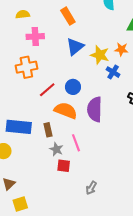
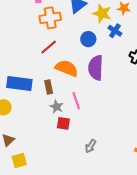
orange cross: (26, 67) -> (50, 18), moved
blue circle: (73, 87) -> (88, 39), moved

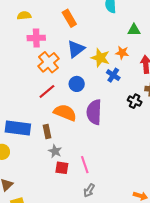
orange cross: (50, 18) -> (49, 62), turned -30
blue circle: (88, 39) -> (77, 84), moved
pink line: (76, 101) -> (85, 165), moved

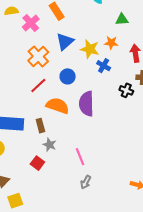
pink cross: (36, 38) -> (31, 23), moved, turned -36
red square: (62, 168) -> (37, 163), moved, turned 32

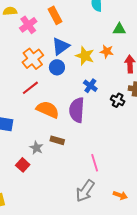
blue cross: (104, 66) -> (90, 86), moved
blue circle: (68, 76) -> (57, 67), moved
brown rectangle: (40, 126) -> (57, 140), moved, turned -64
pink line: (80, 157) -> (95, 163), moved
gray arrow: (86, 182) -> (85, 191), moved, size x1.6

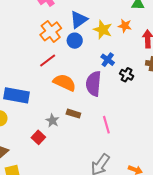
black cross: (118, 100) -> (127, 75), moved
pink line: (95, 163) -> (106, 125), moved

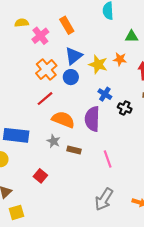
gray star: (52, 120) -> (53, 141), moved

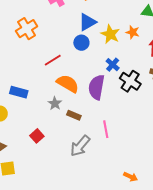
orange cross: (46, 69) -> (27, 29), moved
black cross: (125, 108) -> (130, 81), size x1.5
blue rectangle: (16, 135) -> (19, 92), size x0.7
gray arrow: (104, 199) -> (80, 146), moved

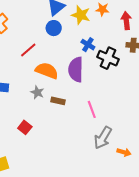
gray arrow: (80, 146) -> (103, 138), moved

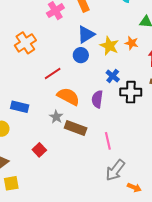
black cross: (108, 58) -> (131, 92), turned -30
purple semicircle: (76, 70) -> (97, 99), size x0.7
brown rectangle: (58, 101) -> (76, 128), size x1.5

